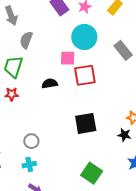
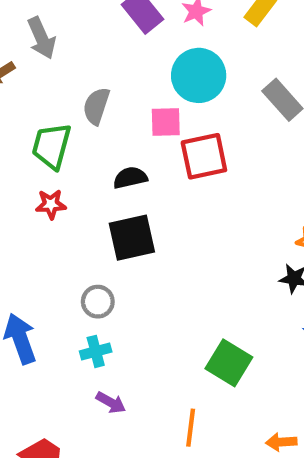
gray semicircle: (26, 40) -> (96, 106), moved
black square: (86, 123) -> (132, 238), moved

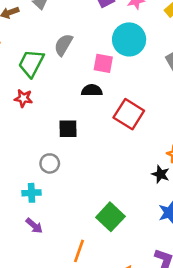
red square: (204, 156) -> (129, 114), moved, turned 32
black semicircle: (130, 178) -> (92, 90), moved
black square: (132, 238) -> (68, 129), size x0.7
gray circle: (98, 302) -> (50, 163), moved

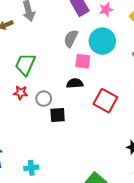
gray semicircle: (63, 45) -> (71, 38), moved
gray circle: (50, 163) -> (44, 99), moved

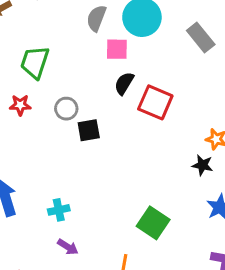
black semicircle: (75, 83) -> (124, 83), moved, turned -49
red star: (21, 93) -> (20, 105), moved

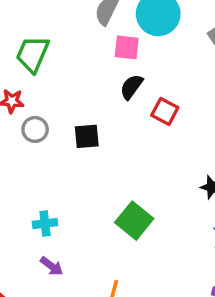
red square: (155, 102) -> (165, 111), size x0.7
gray circle: (66, 109) -> (35, 129), moved
green square: (153, 223) -> (134, 221), moved

